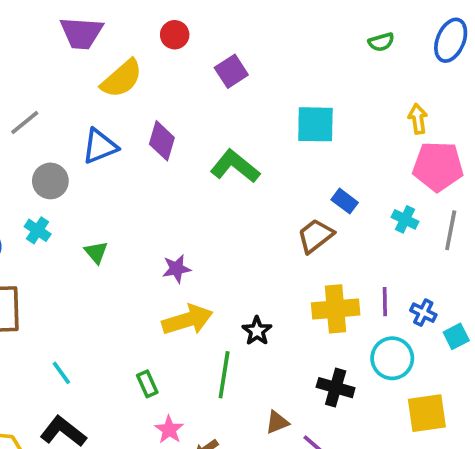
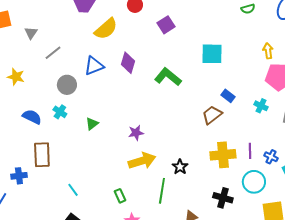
green triangle: (96, 252) -> (92, 124), turned 32

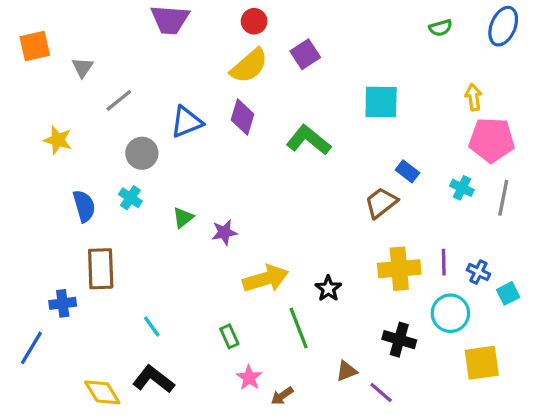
yellow semicircle: (106, 29) -> (249, 66), moved
blue semicircle: (32, 117) -> (84, 206), turned 48
purple star: (136, 133) -> (224, 232), moved
green line: (162, 191) -> (299, 328), turned -30

